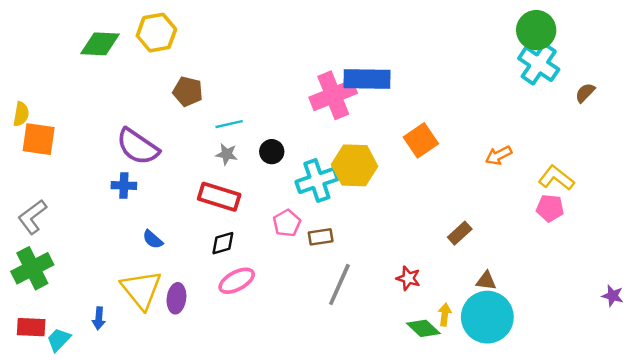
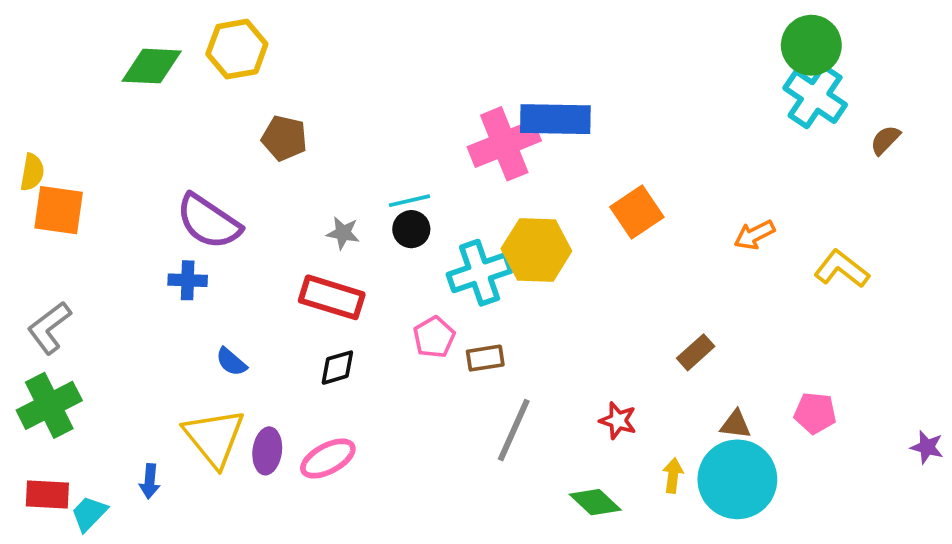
cyan line: (229, 124) -> (409, 201), moved
pink pentagon: (550, 208) -> (815, 413), moved
pink ellipse: (237, 281) -> (328, 458), moved
green diamond: (423, 328) -> (595, 502), moved

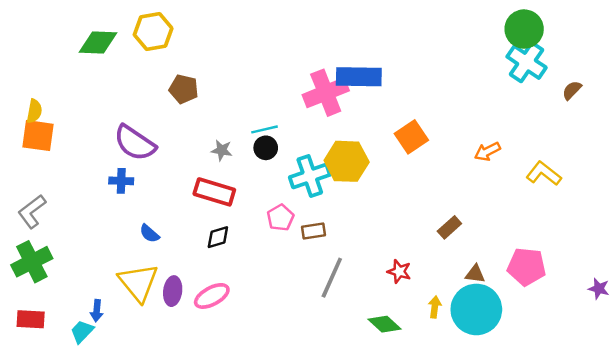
yellow semicircle: (32, 172) -> (34, 111), moved
pink pentagon: (815, 413) -> (527, 267), size x1.4
cyan trapezoid: (89, 513) -> (82, 331), moved

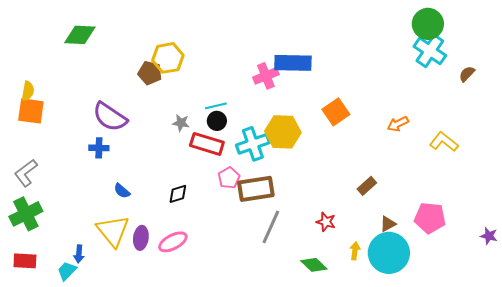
yellow hexagon: (153, 31) -> (168, 58), moved
pink cross: (326, 93) -> (266, 76), size x0.7
red rectangle: (214, 192) -> (207, 144), moved
brown rectangle: (313, 231) -> (256, 189), size x1.8
brown triangle: (475, 274) -> (388, 224), turned -36

